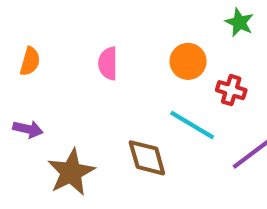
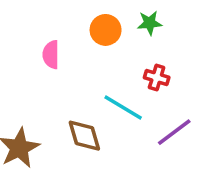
green star: (239, 22) -> (150, 23), moved, turned -30
orange circle: (188, 61) -> (106, 30), moved

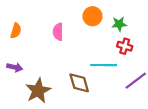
green star: (150, 23) -> (119, 24), moved
cyan line: (123, 107) -> (104, 65), turned -30

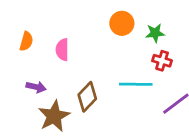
pink semicircle: (58, 32) -> (62, 50), moved
purple arrow: (15, 67) -> (36, 87), moved
brown diamond: (79, 83) -> (87, 97), moved, turned 60

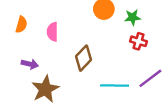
cyan line: (136, 84) -> (115, 86), moved
brown diamond: (87, 97) -> (84, 58), moved

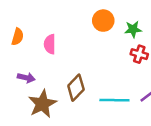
brown diamond: (84, 58) -> (76, 88), moved

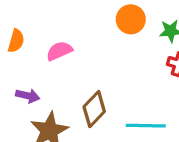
pink semicircle: (50, 44) -> (59, 51), turned 66

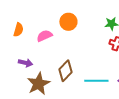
orange circle: (131, 19) -> (68, 22), moved

